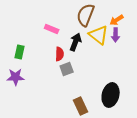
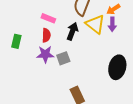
red semicircle: (60, 54) -> (46, 35), moved
purple star: (16, 77) -> (45, 54), moved
black ellipse: (111, 95) -> (117, 67), moved

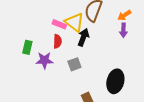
yellow triangle: (95, 24) -> (74, 22), moved
purple star: (45, 54) -> (44, 60), moved
black ellipse: (117, 67) -> (115, 81), moved

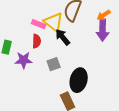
purple arrow: (123, 30) -> (103, 30), size x1.5
black arrow: (83, 37) -> (63, 37), turned -60
black ellipse: (115, 81) -> (79, 80), moved

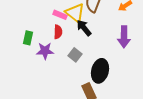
purple arrow: (103, 30) -> (124, 37), moved
gray square: (54, 64) -> (75, 55), turned -32

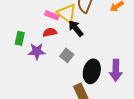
red semicircle: (58, 32) -> (50, 32), turned -104
purple arrow: (124, 37) -> (116, 70), moved

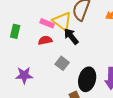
green rectangle: (20, 38) -> (15, 31), moved
purple star: (37, 51) -> (24, 75), moved

